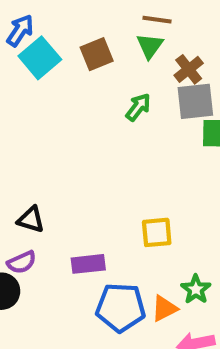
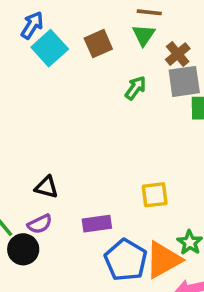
blue pentagon: (121, 307) -> (126, 260), turned 30
orange triangle: (164, 308) -> (163, 260), size x1.6

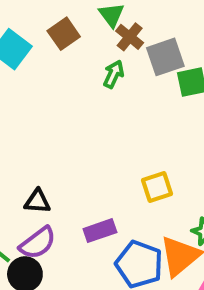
brown cross: (178, 54) -> (130, 37), moved
purple semicircle: (40, 224) -> (38, 243), size x1.4

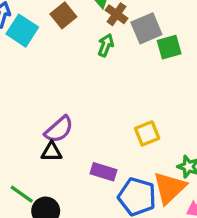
purple rectangle: (100, 231) -> (104, 172), turned 40
purple semicircle: (38, 243) -> (59, 129), moved

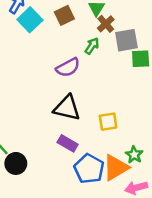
purple semicircle: (59, 129) -> (68, 67), moved
black triangle: (52, 152) -> (67, 108), moved, size x1.6

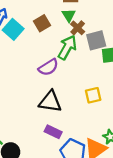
green arrow: (92, 46) -> (67, 47), size x1.6
yellow square: (108, 122) -> (93, 95), moved

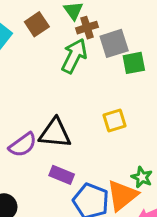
brown cross: (78, 28) -> (87, 28), turned 32
purple semicircle: (48, 67) -> (23, 145), moved

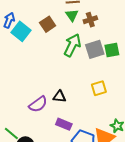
brown cross: (87, 28) -> (90, 20), moved
gray square: (114, 43) -> (95, 49), moved
black triangle: (55, 133) -> (59, 96), size x0.6

